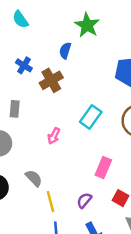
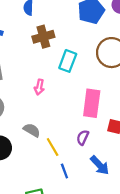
brown cross: (51, 80) -> (43, 37), moved, turned 30
pink rectangle: (103, 167) -> (92, 103), size x1.4

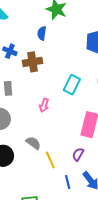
brown cross: (43, 37) -> (33, 62), moved
blue line: (64, 171) -> (68, 182), moved

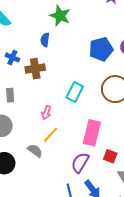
purple semicircle: (78, 154) -> (80, 163), size x1.5
yellow line: (50, 160) -> (50, 135), moved, turned 66

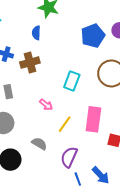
pink arrow: (46, 113) -> (46, 105), turned -64
yellow line: (50, 135) -> (65, 124), moved
purple semicircle: (80, 163) -> (69, 157), moved

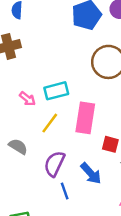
cyan rectangle: (72, 81) -> (56, 91), moved, turned 54
blue arrow: (101, 175) -> (91, 173), moved

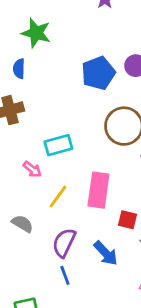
cyan rectangle: (56, 91) -> (58, 145), moved
blue line: (65, 191) -> (65, 275), moved

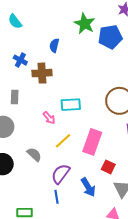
green star: (36, 33) -> (85, 24), moved
blue pentagon: (98, 73) -> (110, 37), moved

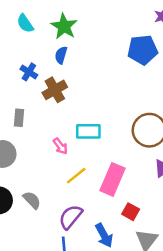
green star: (85, 24) -> (64, 26), moved
blue semicircle: (54, 45) -> (61, 55), moved
brown cross: (42, 73) -> (55, 90), turned -30
gray semicircle: (34, 154) -> (32, 200), moved

